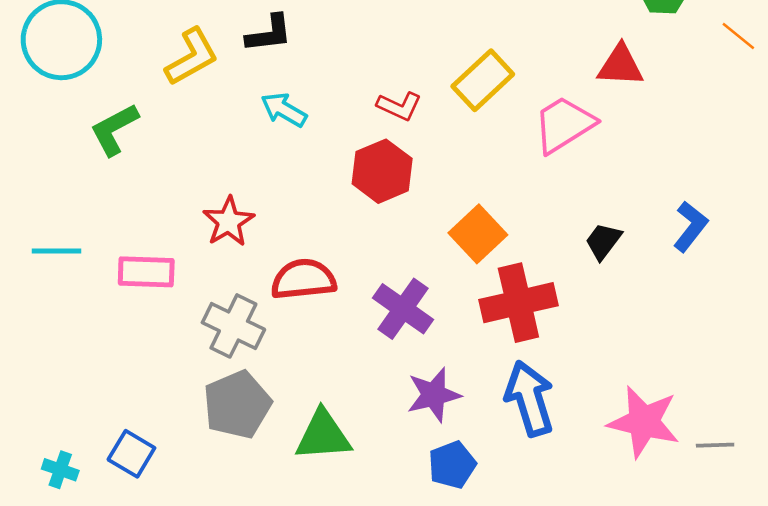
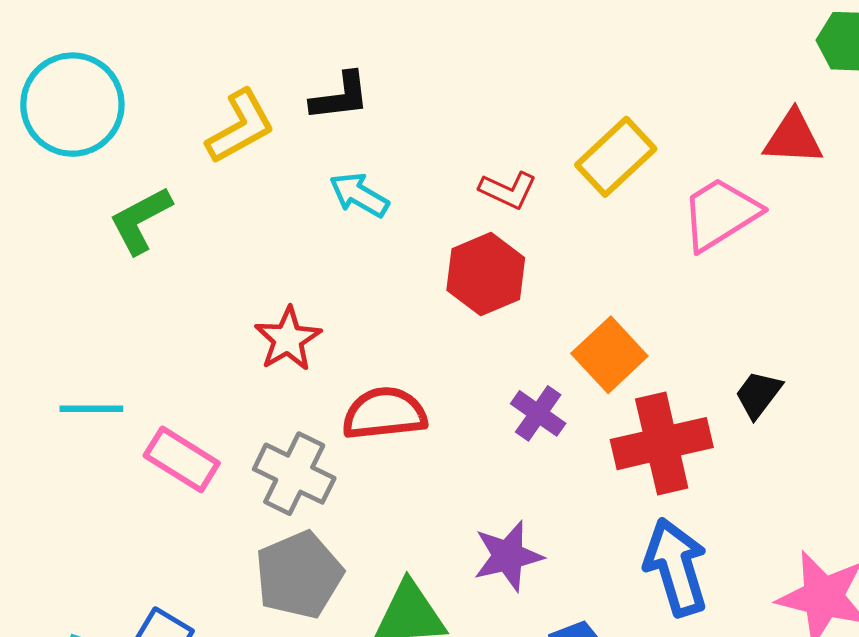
black trapezoid: (603, 241) -> (758, 394), moved
cyan line: (57, 251) -> (91, 409), moved
pink rectangle: (146, 272) -> (182, 459), moved, turned 30
purple cross: (403, 309) -> (538, 413), moved, size x0.7
purple star: (434, 395) -> (508, 556), moved

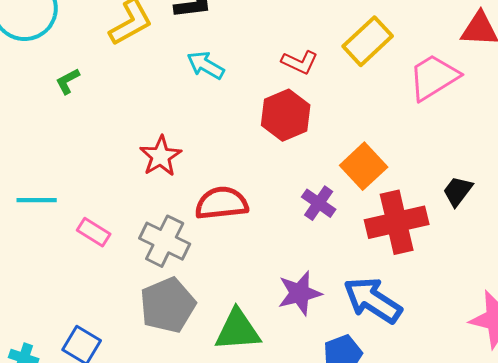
green L-shape: (141, 220) -> (68, 81), size x0.6
pink rectangle: (182, 459) -> (94, 232), size x0.7
blue arrow: (676, 567) -> (373, 300), moved, turned -40

